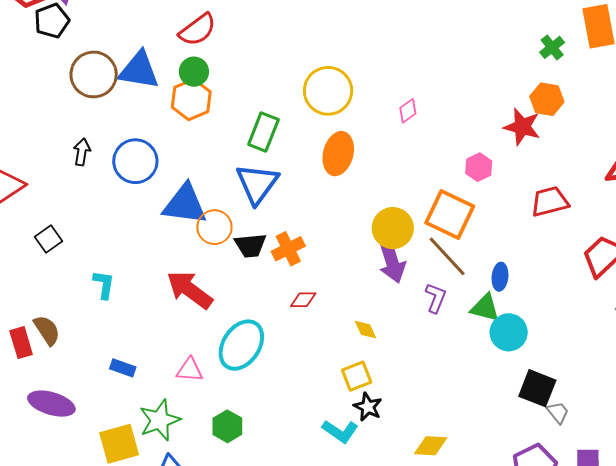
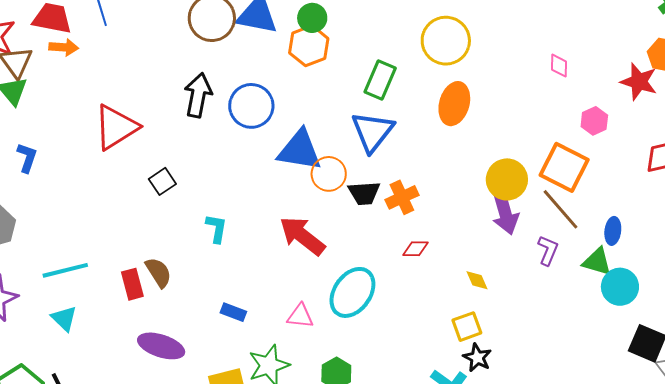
pink diamond: (408, 111) -> (559, 66), moved, turned -55
black arrow: (82, 152) -> (198, 95), size x1.6

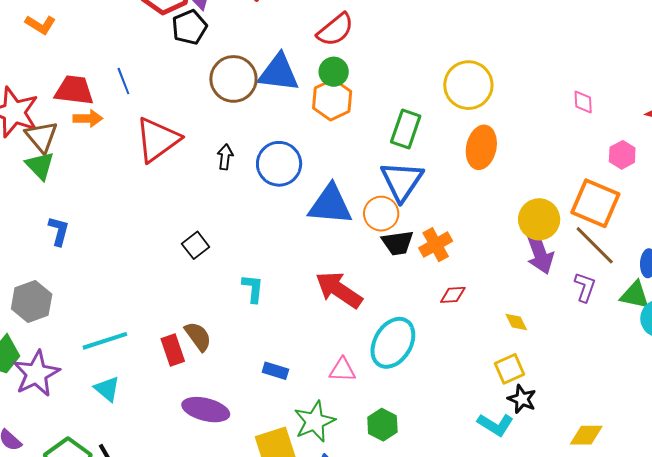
black arrow: (198, 95) -> (225, 157), size x0.6
red triangle: (116, 127) -> (157, 140), moved
orange circle: (329, 174) -> (381, 214), moved

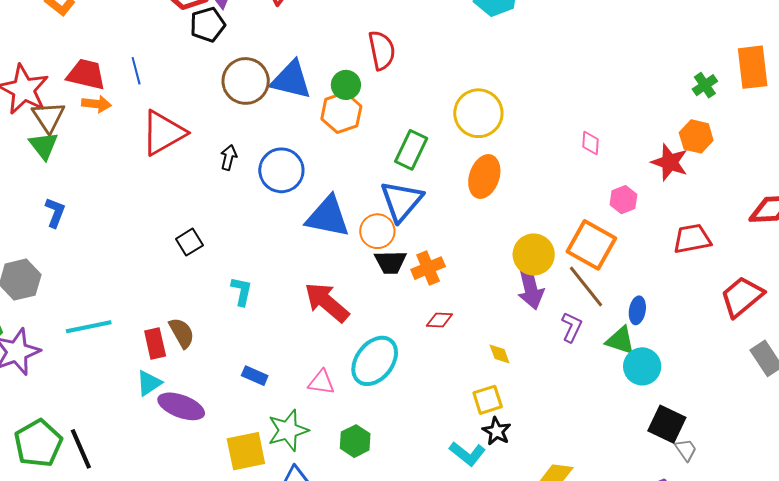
red semicircle: (335, 30) -> (382, 50), moved, turned -69
cyan triangle: (107, 389) -> (149, 383), moved, turned 40

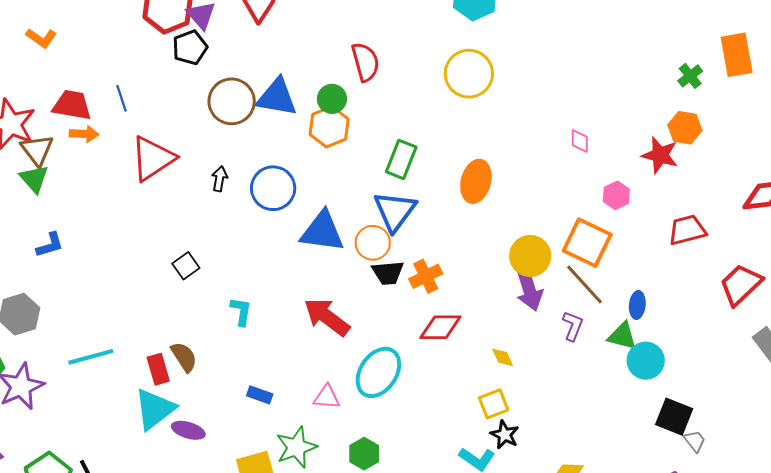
yellow circle: (478, 113) -> (469, 74), moved
blue L-shape: (55, 213) -> (50, 245), turned 56
red diamond: (439, 320) -> (440, 327), size x1.6
cyan triangle: (149, 383) -> (155, 409), size x1.6
purple ellipse: (181, 406) -> (188, 430), size x0.7

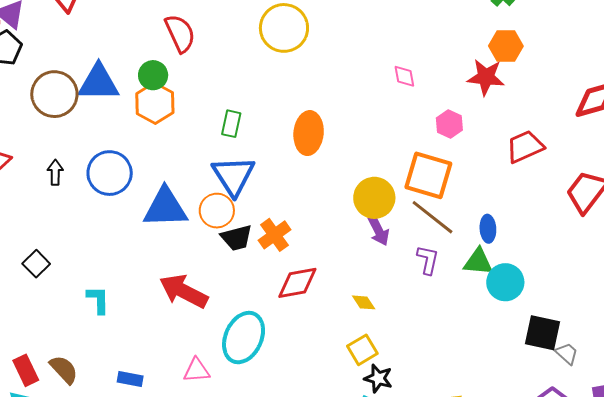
green rectangle: (401, 159) -> (231, 124), size x0.7
purple arrow: (529, 289) -> (379, 231), size x0.7
brown semicircle: (184, 357) -> (64, 370), moved

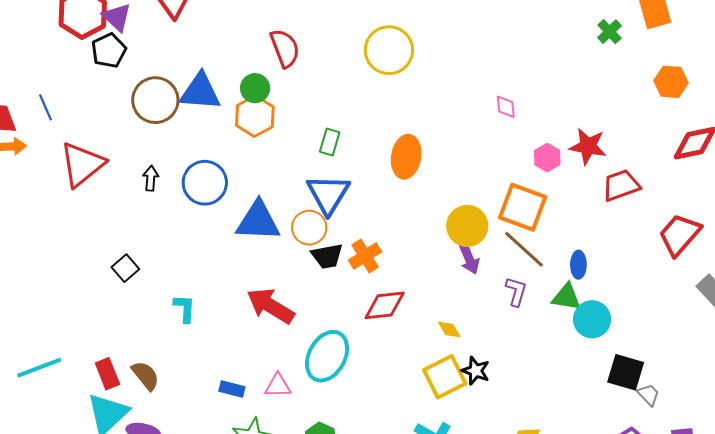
orange hexagon: (506, 46) -> (671, 82), moved
red star: (486, 77) -> (588, 146), moved
yellow square: (362, 350) -> (445, 377), size x1.4
black star: (378, 378) -> (476, 371), moved
blue rectangle: (130, 379) -> (232, 389), moved

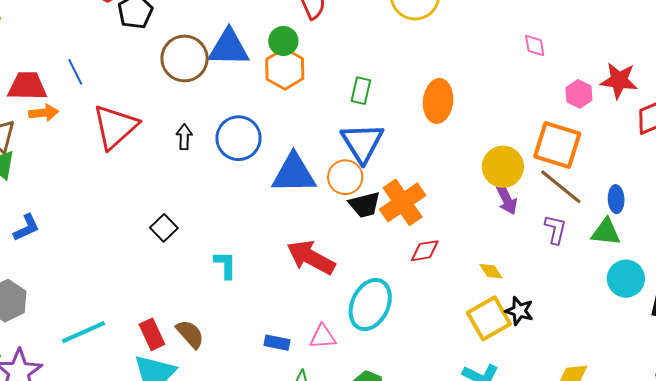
orange cross: (365, 256) -> (403, 202), size x1.4
red diamond: (385, 305) -> (425, 251), size x0.7
cyan circle: (592, 319) -> (626, 279), moved

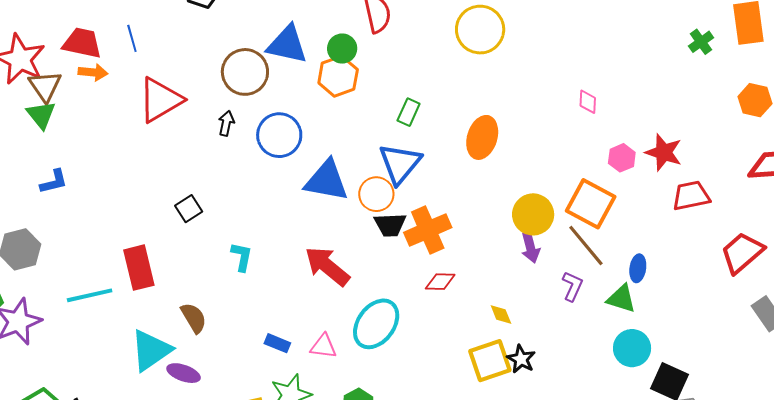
brown circle: (185, 58) -> (245, 72), moved
red rectangle: (152, 334) -> (139, 268), moved, size x1.4

